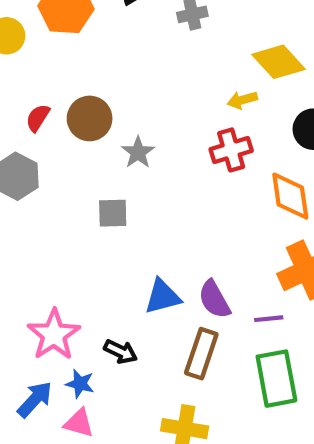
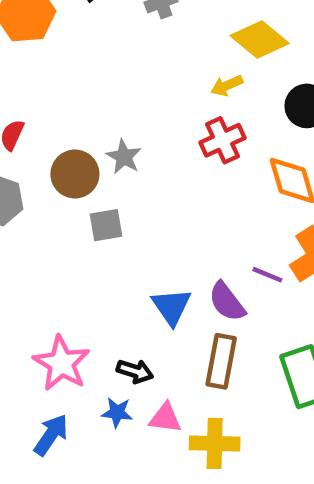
brown circle: (90, 118) -> (75, 174), moved
blue triangle: (163, 297) -> (171, 307), turned -42
purple line: (269, 319) -> (267, 275), moved, turned 36
blue star: (80, 384) -> (117, 412), moved
pink triangle: (79, 423) -> (165, 418), moved

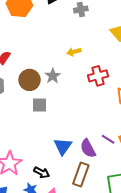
yellow arrow: (227, 86) -> (74, 52), moved

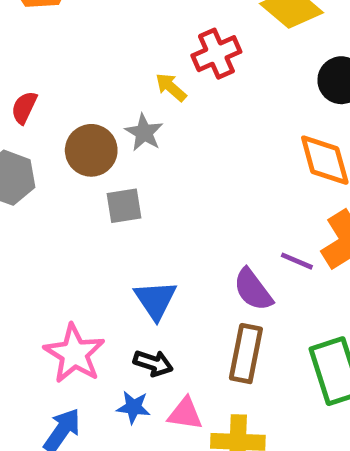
yellow arrow: (74, 52) -> (171, 87), moved, turned 64
red cross: (98, 76) -> (216, 54), moved
blue triangle: (63, 146) -> (155, 300), moved

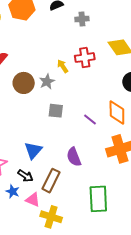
gray square: (124, 206) -> (56, 111), moved
purple line: (297, 261) -> (90, 119), moved
brown rectangle: (246, 354) -> (51, 181), moved

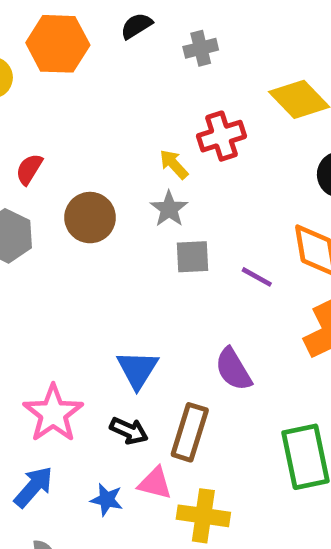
gray star: (47, 82) -> (169, 209), moved
gray square: (56, 111) -> (193, 257), moved
blue star: (13, 191) -> (107, 500), moved

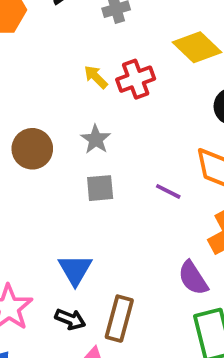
yellow arrow: (174, 164) -> (96, 77), moved
gray square: (193, 257) -> (100, 188), moved
purple semicircle: (233, 369) -> (193, 278), moved

